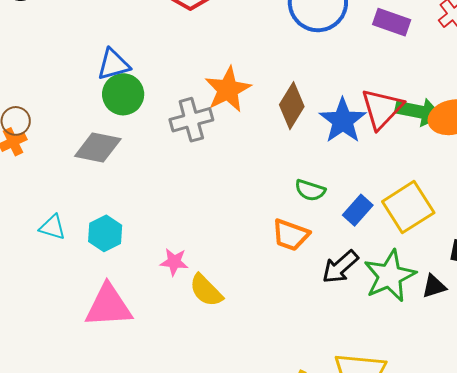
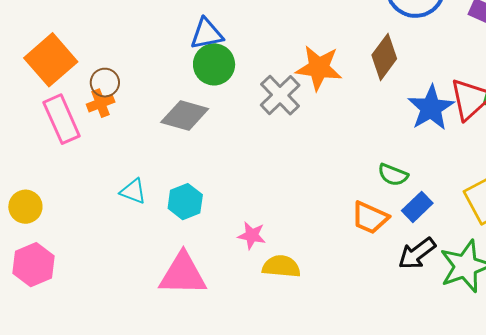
orange star: (228, 90) -> (319, 68), turned 30
brown diamond: (292, 106) -> (384, 57), moved
gray cross: (191, 120) -> (280, 95), turned -33
blue rectangle: (358, 210) -> (417, 207), moved
yellow semicircle: (206, 290) -> (281, 266), turned 135

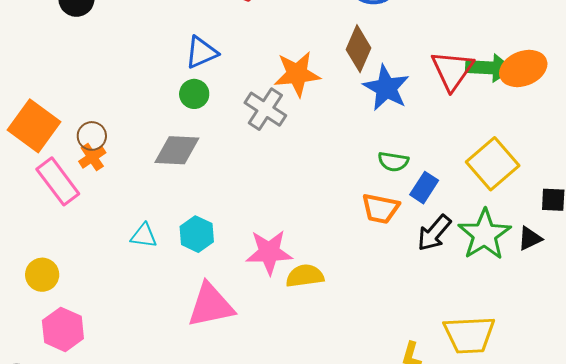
blue triangle: (207, 34) -> (201, 52), moved
green circle: (214, 64) -> (194, 94), size x0.7
blue star: (431, 108) -> (386, 88), moved
pink star: (252, 235) -> (269, 252), size x1.6

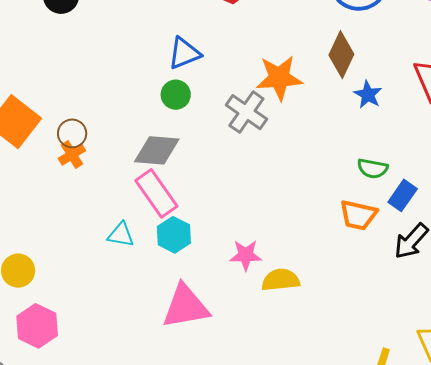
blue star: (386, 88) -> (368, 95), size x0.6
pink rectangle: (58, 181) -> (156, 193), moved
pink star: (269, 252) -> (246, 255), size x0.7

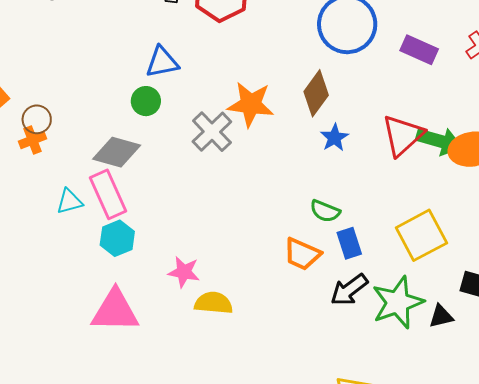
blue rectangle: (403, 195) -> (349, 243), turned -64
cyan triangle: (121, 235) -> (69, 201), moved, turned -36

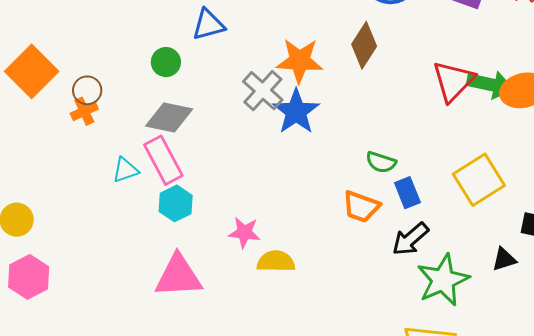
green circle: (146, 101) -> (166, 62), moved
blue star: (334, 138) -> (296, 112), moved, size x1.6
green star: (398, 302) -> (443, 280), moved

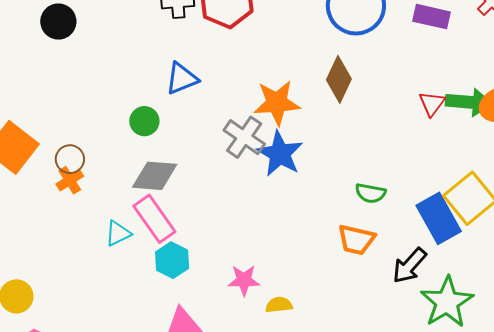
red triangle: (453, 81) -> (432, 104), size x0.6
blue rectangle: (407, 193) -> (439, 218), moved, size x1.6
yellow semicircle: (276, 261) -> (279, 305), size x0.7

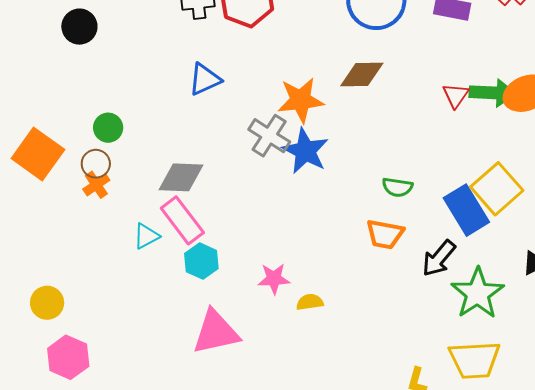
brown diamond: (339, 79) -> (362, 74), turned 66
green circle: (144, 121) -> (108, 128), moved

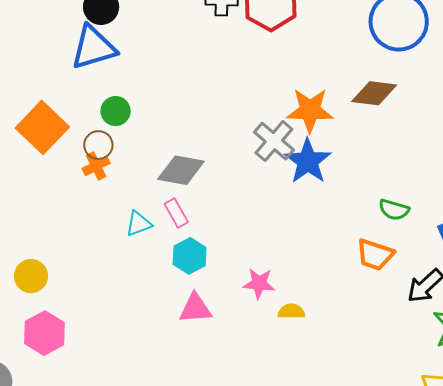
blue triangle: (205, 79) -> (93, 48), moved, size x1.4
pink rectangle: (182, 220) -> (176, 213), size x0.6
pink triangle: (216, 332) -> (195, 308), moved, size x0.7

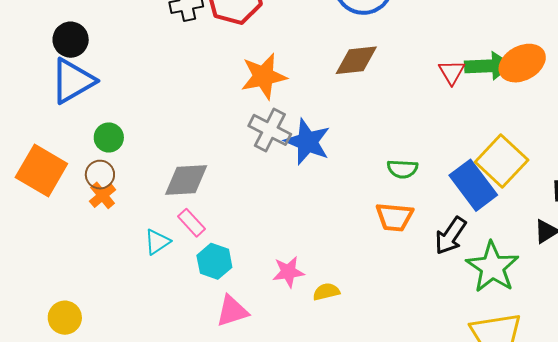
orange star: (310, 110) -> (264, 76), moved

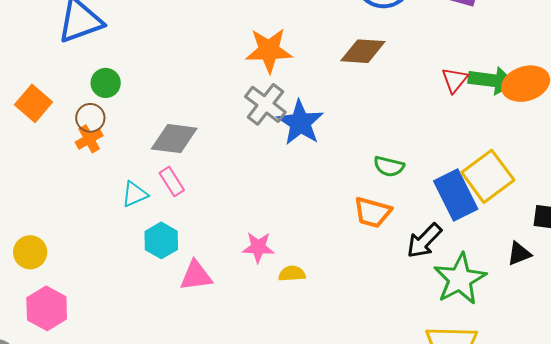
orange square: (41, 170) -> (33, 103), size x0.7
cyan hexagon: (214, 261) -> (161, 240), moved

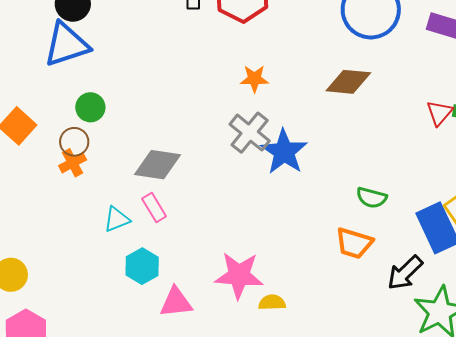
orange star: (269, 50) -> (254, 79), size x0.6
pink star: (258, 247) -> (239, 275), size x1.5

